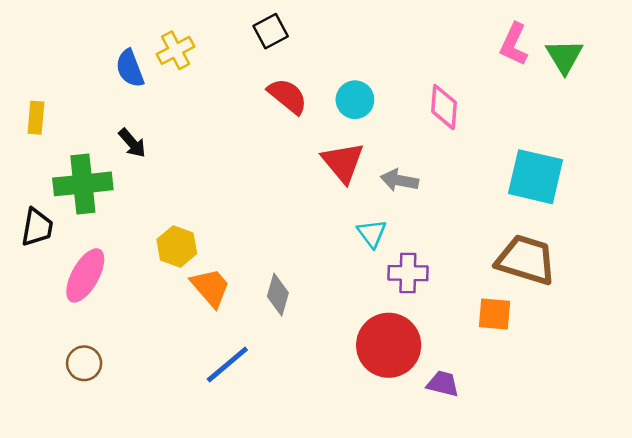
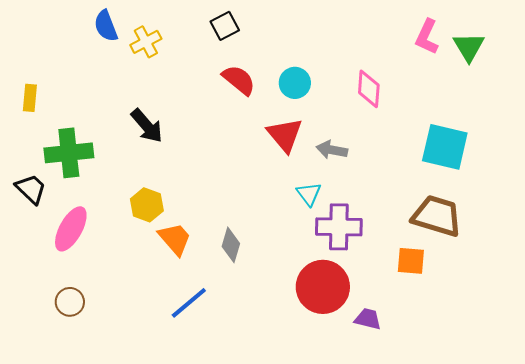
blue semicircle: (130, 68) -> (106, 26), moved
black arrow: (132, 143) -> (147, 126), moved, size x1.4
black trapezoid: (37, 227) -> (31, 189), turned -56
purple cross: (408, 273) -> (339, 227), size x1.4

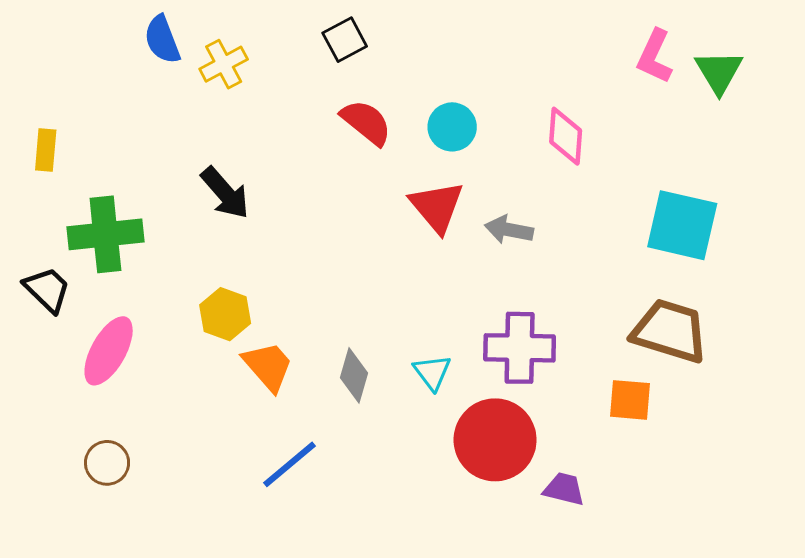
cyan triangle: (309, 194) -> (432, 372), moved

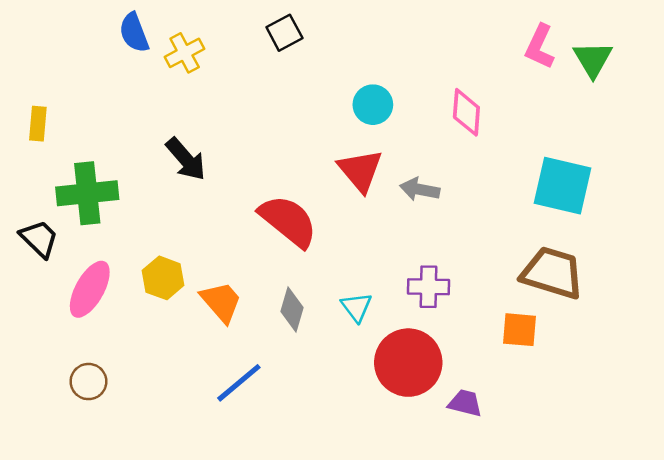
red semicircle: (366, 122) -> (288, 221), moved, size x1.4
yellow hexagon: (225, 314) -> (163, 278), moved
purple cross: (520, 348) -> (428, 287), size x0.7

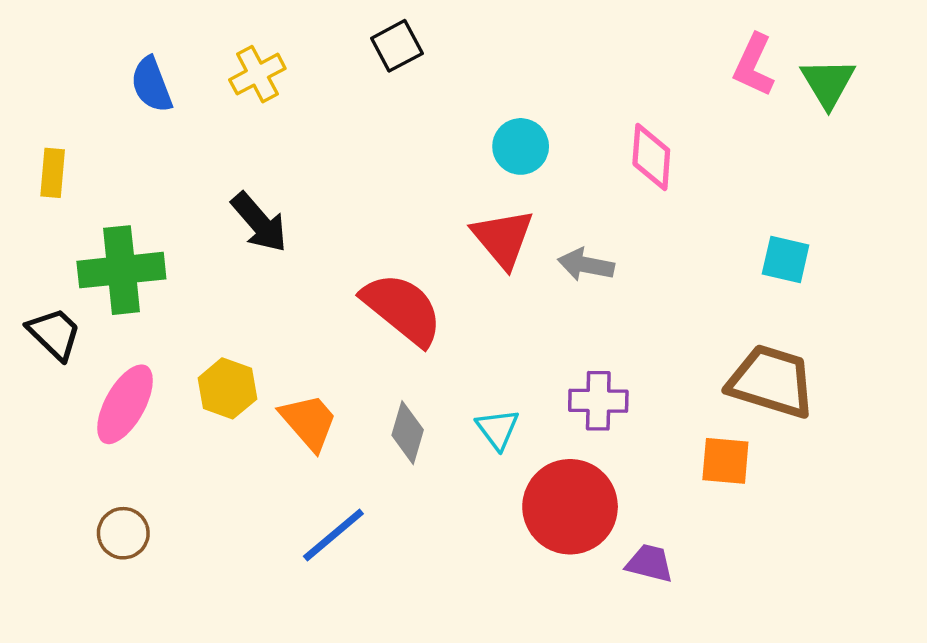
blue semicircle: (134, 33) -> (152, 85), moved
cyan square: (562, 186) -> (786, 259), size x0.6

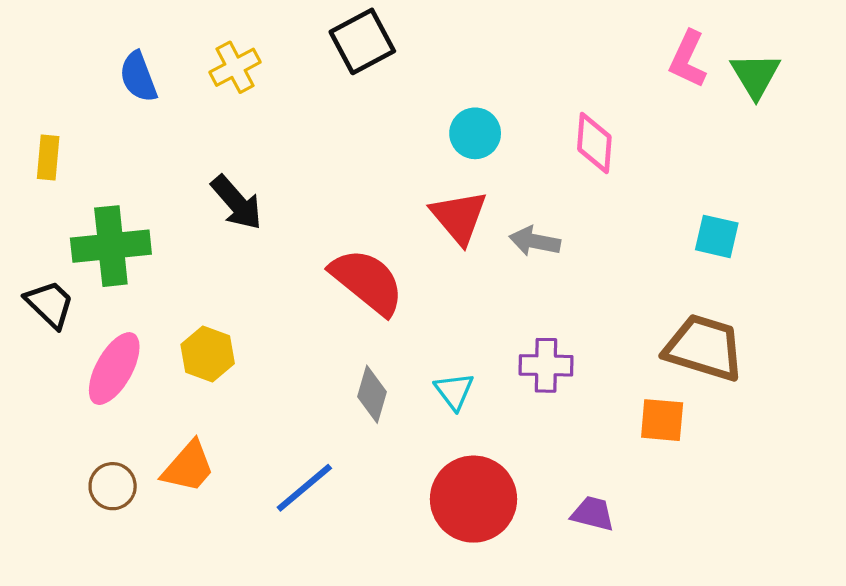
black square: (397, 46) -> (362, 41), size x1.4
orange trapezoid: (309, 422) -> (188, 467), moved, turned 82
red circle: (570, 507) -> (473, 499), moved

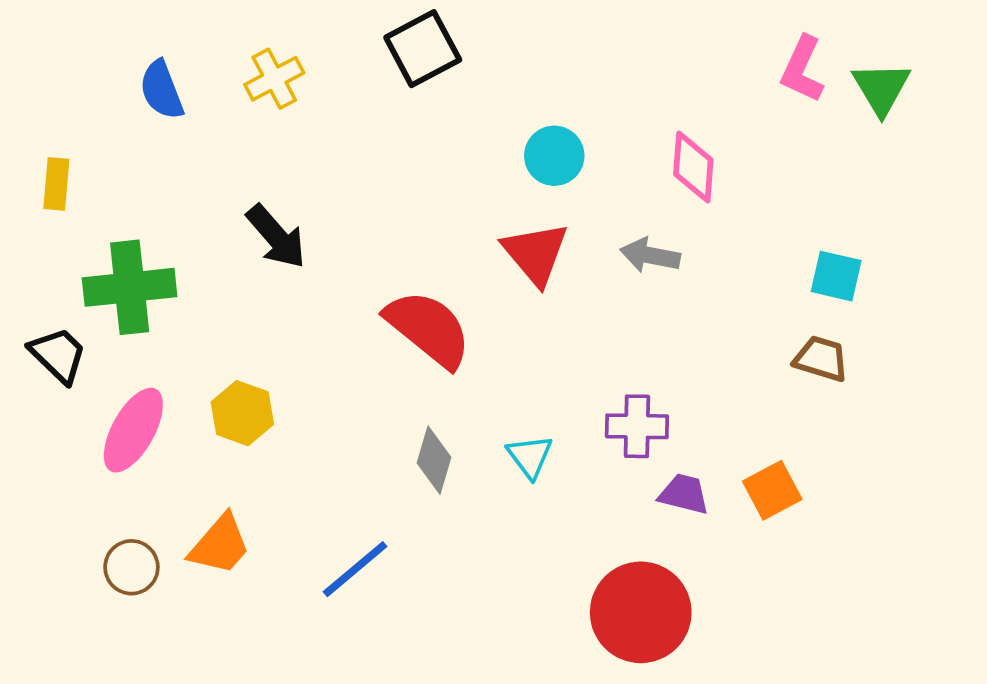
gray arrow: (535, 241) -> (650, 255), moved
brown trapezoid: (704, 348) -> (821, 359), moved, size x0.6
orange square: (662, 420) -> (772, 490), turned -33
red circle: (473, 499) -> (641, 612), moved
purple trapezoid: (593, 514) -> (684, 494), moved

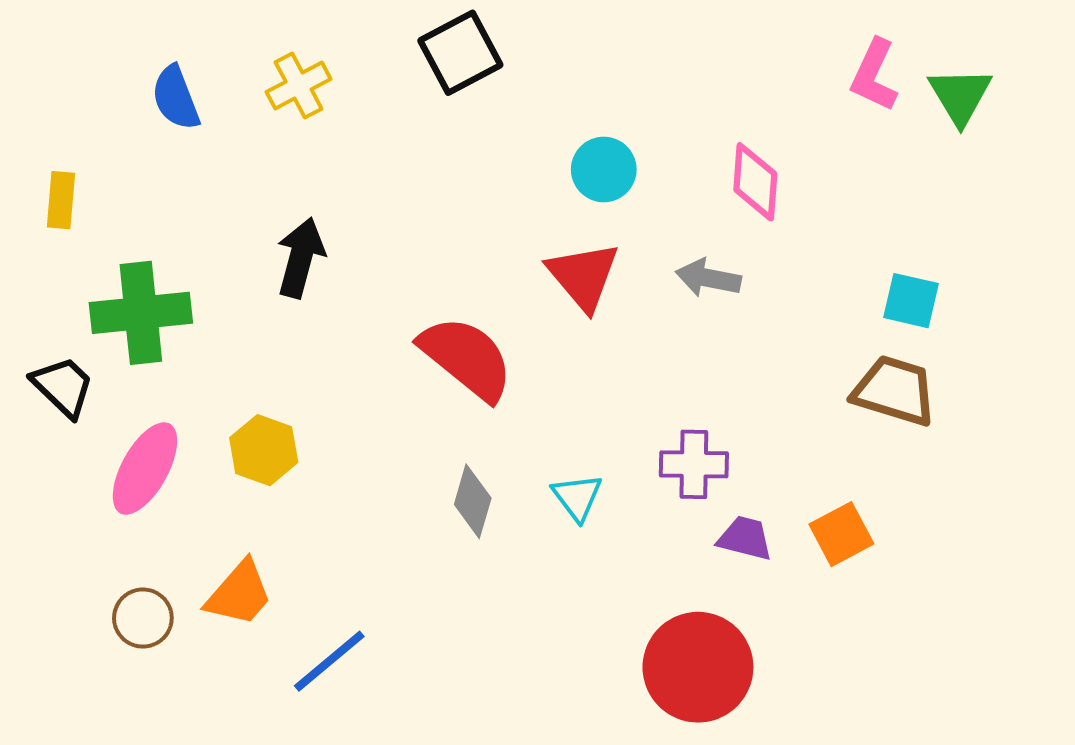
black arrow: (276, 237) -> (301, 258), turned -124
brown trapezoid: (821, 359) -> (895, 391), size x1.4
blue line: (355, 569) -> (329, 661), moved

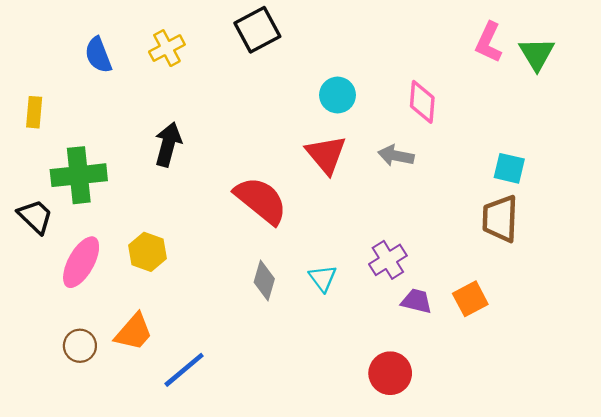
brown trapezoid: (895, 391) -> (500, 219), turned -105
purple cross: (694, 464) -> (388, 260), turned -33
red circle: (698, 667) -> (390, 373), size x0.7

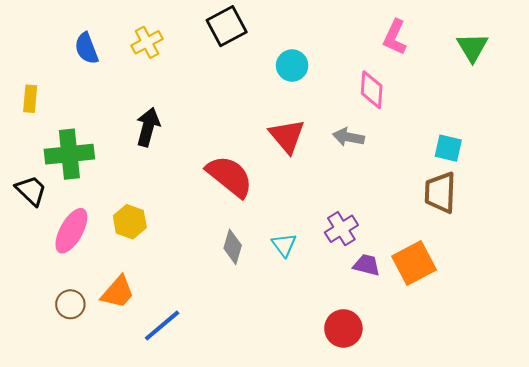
pink L-shape: (489, 42) -> (395, 37), moved
cyan circle: (338, 95) -> (292, 65), moved
orange square: (470, 299) -> (414, 263), size x1.4

